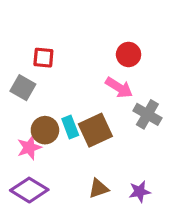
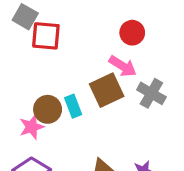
red square: (43, 58) -> (46, 36), size x1.4
gray square: (23, 88) -> (25, 17), moved
brown square: (95, 130) -> (107, 90), moved

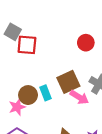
pink arrow: (123, 66) -> (79, 97), moved

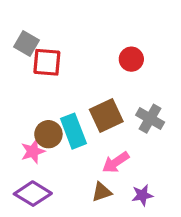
cyan rectangle: (45, 93) -> (73, 131), size x1.5
pink arrow: (79, 97) -> (116, 162), moved, turned 114

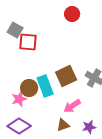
red circle: (131, 59) -> (72, 14), moved

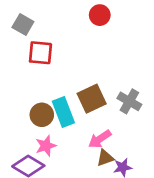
gray square: (15, 30) -> (23, 24), moved
pink star: (19, 99) -> (46, 146), moved
brown triangle: (63, 125) -> (105, 158), moved

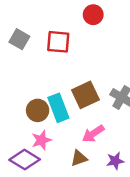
gray square: (23, 24) -> (19, 39), moved
red square: (40, 53) -> (58, 42), moved
brown triangle: (105, 158) -> (79, 158), moved

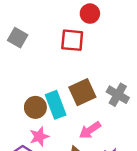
red square: (58, 42) -> (72, 40), moved

